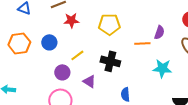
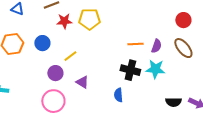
yellow pentagon: (109, 24) -> (89, 19), moved
purple semicircle: (159, 32) -> (156, 46), moved
black cross: (110, 61) -> (130, 70), moved

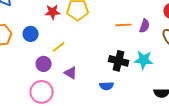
orange line: (135, 44) -> (124, 25), moved
purple semicircle: (156, 46) -> (145, 26), moved
blue semicircle: (118, 95) -> (107, 86), turned -88

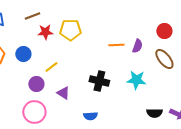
black cross: (119, 61) -> (99, 81), moved
blue semicircle: (107, 86) -> (90, 116), moved

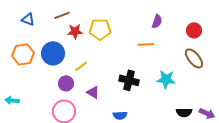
purple semicircle: (137, 46) -> (157, 21), moved
blue circle: (23, 54) -> (53, 53), size x1.5

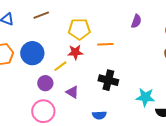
red star: (75, 31) -> (75, 52), moved
orange line: (146, 44) -> (105, 44), moved
cyan star: (166, 79) -> (145, 97), moved

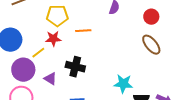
black cross: (108, 80) -> (75, 67), moved
purple circle: (45, 83) -> (23, 70), size x1.5

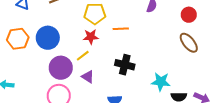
yellow line: (38, 53) -> (83, 56), moved
black cross: (75, 67) -> (125, 65), moved

